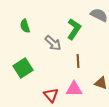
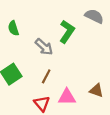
brown line: (78, 61) -> (46, 76), moved, turned 32

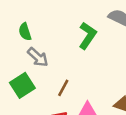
gray arrow: (44, 47) -> (38, 57), moved

